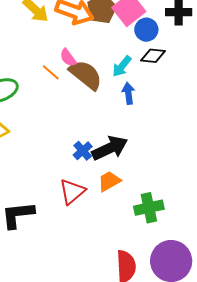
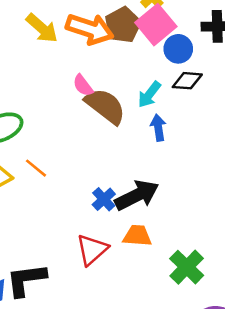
orange line: (51, 72) -> (36, 168), moved
orange trapezoid: (109, 181) -> (137, 236), turned 35
green cross: (149, 208) -> (187, 267), turned -32

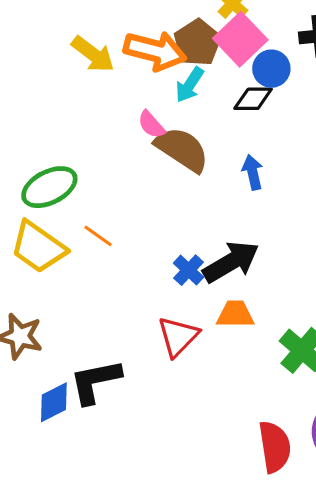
black diamond: (187, 81) -> (253, 99), moved
cyan arrow: (149, 95) -> (190, 85), moved

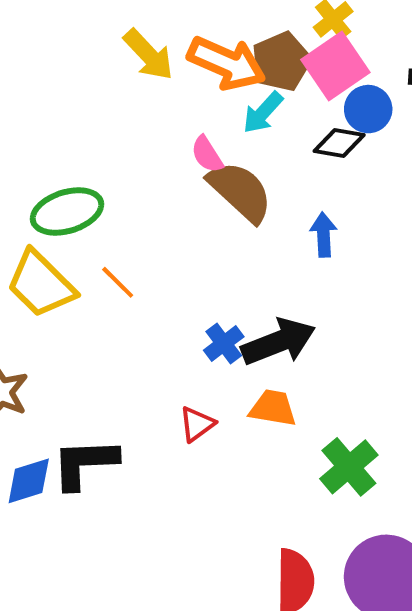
red triangle: (178, 336) -> (197, 424), size x0.7

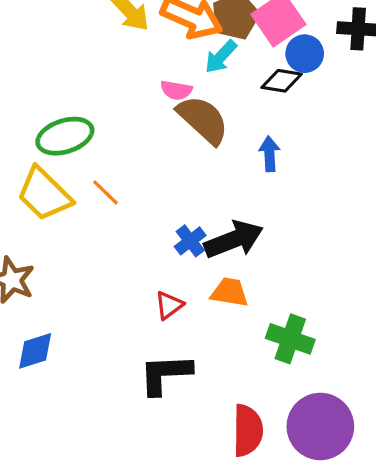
pink semicircle: (207, 154) -> (176, 90), turned -48
black L-shape: (85, 463) -> (165, 374), moved
green cross: (349, 467) -> (290, 339), turned -30

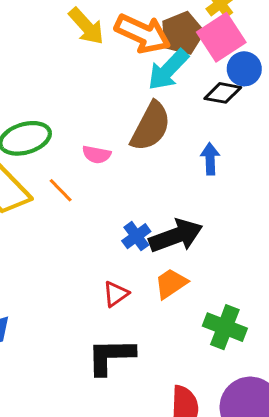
cyan arrow: (221, 57) -> (168, 70), size x1.4
pink semicircle: (176, 90) -> (97, 154), moved
brown semicircle: (203, 120) -> (151, 126), turned 74
orange trapezoid: (230, 292) -> (171, 284), turned -45

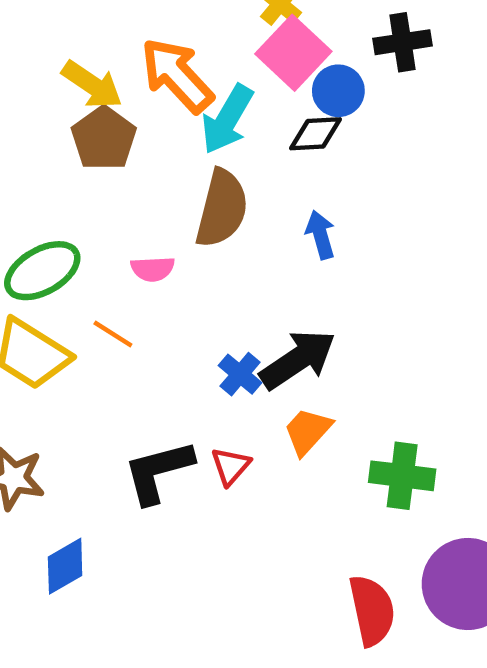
brown pentagon: (182, 33) -> (104, 138), moved
orange arrow: (143, 34) -> (177, 75), turned -144
black L-shape: (111, 356) -> (158, 472), moved

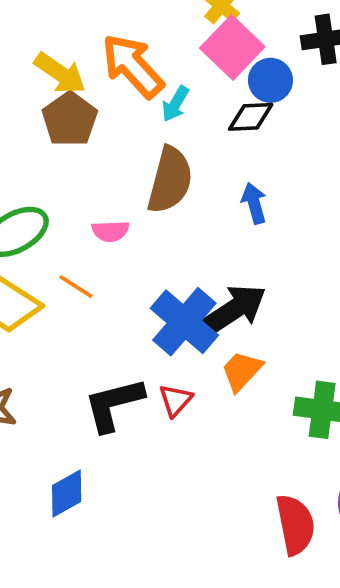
cyan arrow: (227, 119) -> (175, 104), size x0.6
blue cross: (240, 374) -> (184, 322), size x1.8
blue diamond: (65, 566) -> (67, 493), moved

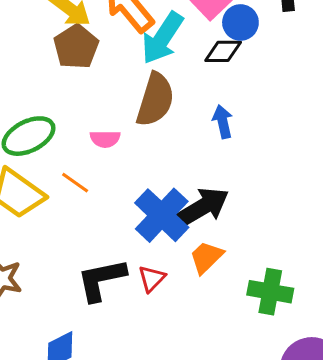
cyan arrow: (175, 104) -> (162, 38), size x1.8

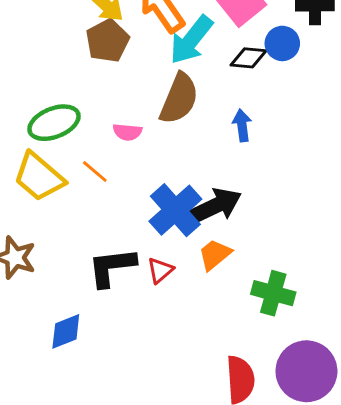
blue circle: (240, 22) -> (282, 43), moved

